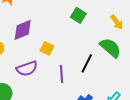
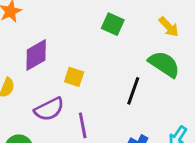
purple line: (62, 74) -> (83, 125), moved

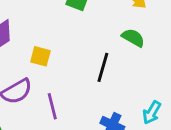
green semicircle: (164, 64) -> (133, 38), size x0.7

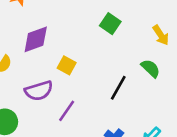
purple line: (52, 106) -> (67, 111), turned 35

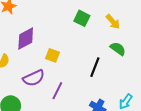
yellow arrow: (161, 35) -> (113, 22), moved

